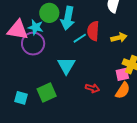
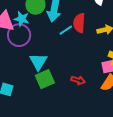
cyan triangle: (66, 66) -> (38, 62), moved
green square: (47, 92) -> (45, 79), moved

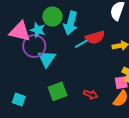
red semicircle: (79, 23) -> (95, 37), turned -114
cyan triangle: (38, 62) -> (47, 59), moved

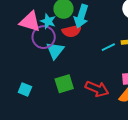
red semicircle: (95, 37) -> (72, 31), moved
cyan line: (81, 44) -> (108, 47), moved
red arrow: (91, 95) -> (97, 89), size x1.6

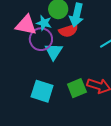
green square: (64, 84) -> (77, 88), moved
cyan square: (25, 90) -> (42, 91), moved, size x1.6

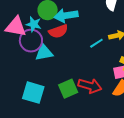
cyan arrow: (77, 15) -> (66, 16), turned 70
cyan triangle: (54, 51) -> (44, 53), turned 48

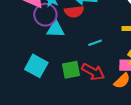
cyan line: (96, 43) -> (95, 43), moved

